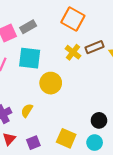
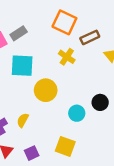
brown rectangle: (94, 47) -> (90, 37), moved
black circle: (99, 120) -> (100, 102), moved
cyan circle: (95, 143) -> (77, 113), moved

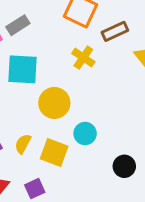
black circle: (100, 102) -> (124, 166), moved
cyan circle: (77, 113) -> (85, 133), moved
yellow square: (65, 146) -> (54, 152), moved

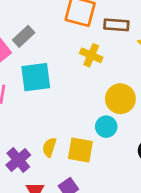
brown rectangle: (115, 31) -> (116, 25), turned 40
yellow circle: (54, 103) -> (120, 99), moved

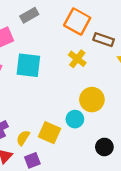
gray rectangle: (24, 36) -> (29, 15), moved
yellow semicircle: (49, 147) -> (23, 138), moved

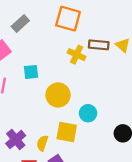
brown rectangle: (104, 40) -> (99, 45), moved
cyan square: (28, 65) -> (31, 72), size x0.6
yellow circle: (92, 100) -> (58, 95), moved

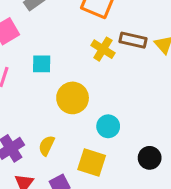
yellow square: (67, 132) -> (92, 162), moved
yellow semicircle: (42, 143) -> (47, 146), moved

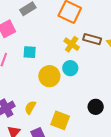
cyan circle: (108, 126) -> (70, 68), moved
black circle: (150, 158) -> (96, 107), moved

